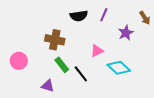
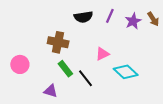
purple star: (126, 33) -> (133, 21), moved

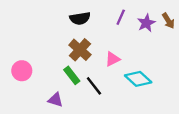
black semicircle: (83, 17) -> (80, 18), moved
brown cross: (58, 42) -> (80, 50), moved, turned 30

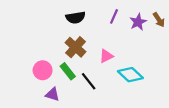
pink circle: (22, 71) -> (43, 70), moved

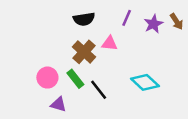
pink triangle: (106, 56) -> (110, 43), moved, turned 32

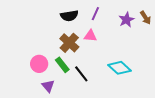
purple line: (127, 18) -> (95, 14), moved
purple triangle: (58, 104) -> (48, 86), turned 32

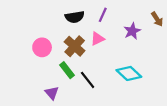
purple star: (126, 20) -> (132, 31), moved
pink triangle: (90, 36) -> (97, 39), turned -32
pink circle: (39, 64) -> (42, 47), moved

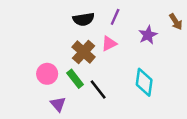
pink circle: (42, 47) -> (47, 74), moved
cyan diamond: (129, 73) -> (144, 82), turned 55

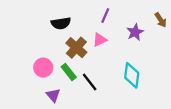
black semicircle: (84, 19) -> (61, 23), moved

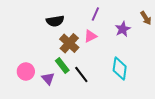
pink circle: (43, 68) -> (26, 71), moved
purple triangle: (53, 95) -> (48, 79), moved

